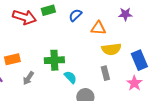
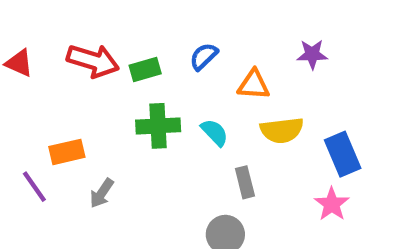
green rectangle: (48, 10) -> (145, 69), moved
green cross: (54, 60) -> (158, 126), moved
gray rectangle: (105, 73) -> (245, 182), moved
cyan semicircle: (70, 77) -> (215, 132), moved

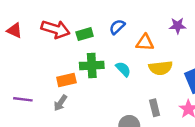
orange rectangle: (67, 152) -> (66, 80), moved
gray rectangle: (245, 182) -> (155, 108), moved
purple line: (34, 187) -> (23, 99), turned -48

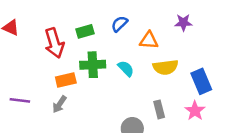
red arrow: (56, 29) -> (54, 43), moved, turned 56

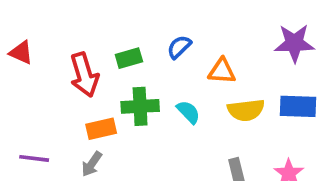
purple star: (183, 23) -> (294, 43), moved, size x1.5
blue rectangle: (201, 81) -> (298, 106), moved, turned -65

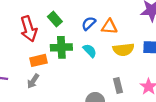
blue semicircle: (179, 47) -> (89, 23), moved
green rectangle: (129, 58) -> (55, 19), turned 64

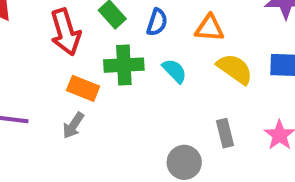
blue semicircle: (89, 23) -> (157, 22), moved, turned 152
yellow semicircle: (124, 50) -> (235, 69), turned -138
orange rectangle: (39, 60) -> (83, 88), turned 35

